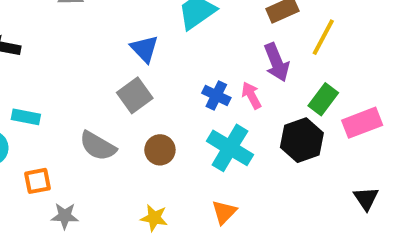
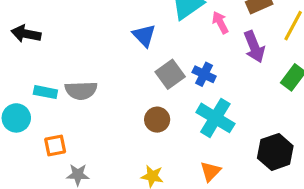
gray square: (135, 95) -> (170, 74), moved
pink arrow: (251, 95) -> (220, 22), moved
black hexagon: (302, 140) -> (275, 152), moved
gray semicircle: (98, 146) -> (81, 90), moved, turned -32

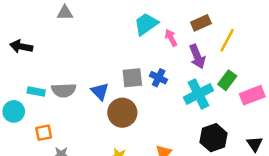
blue triangle: (144, 35) -> (100, 91), moved
gray square: (170, 74) -> (132, 78), turned 30
cyan cross: (215, 118) -> (198, 94), moved, turned 32
brown circle: (157, 120) -> (122, 113), size x1.5

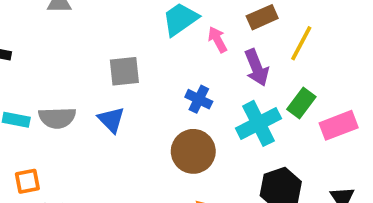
gray square: (132, 78) -> (124, 71), moved
brown circle: (122, 113) -> (193, 151), moved

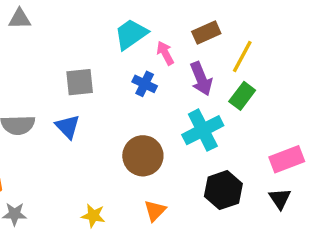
blue cross: (199, 99) -> (145, 84), moved
green rectangle: (301, 103) -> (242, 96), moved
pink rectangle: (339, 125) -> (287, 159), moved

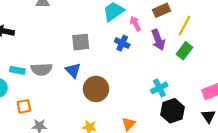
cyan cross: (203, 130) -> (159, 88), moved, size x0.7
brown circle: (143, 156) -> (96, 89), moved

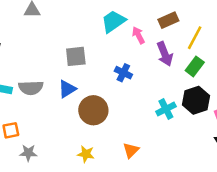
blue cross: (122, 43) -> (123, 73), moved
blue triangle: (73, 70) -> (67, 89), turned 42
black hexagon: (172, 111) -> (196, 100), moved

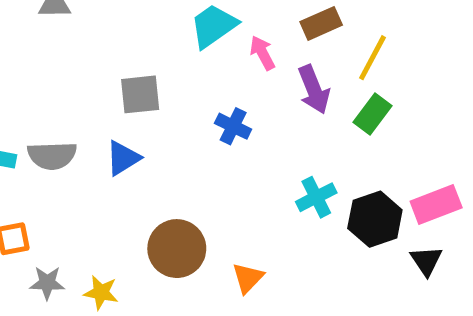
black hexagon: (196, 100) -> (375, 219), moved
brown circle: (93, 110) -> (177, 249), moved
yellow star: (86, 154) -> (101, 293), moved

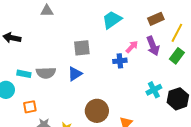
pink arrow: (262, 53) -> (132, 47), moved, turned 72
blue cross: (233, 126) -> (120, 61), turned -32

